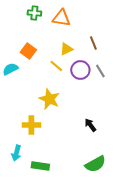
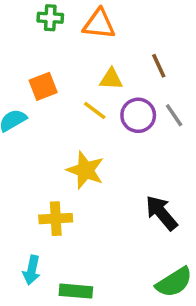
yellow triangle: (66, 49) -> (111, 79), turned 32
orange square: (28, 51) -> (43, 86), turned 35
black arrow: (90, 125) -> (161, 213), size x1.5

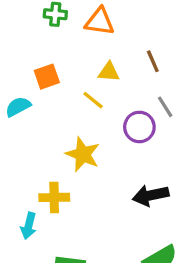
purple circle: (138, 115) -> (139, 127), moved
black arrow: (161, 213) -> (151, 195), turned -64
cyan arrow: (32, 270) -> (29, 226), moved

